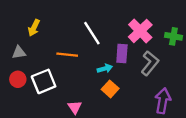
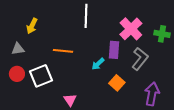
white line: (92, 33) -> (86, 16), moved, turned 35
cyan arrow: (105, 69) -> (98, 64), turned 152
orange square: (110, 89) -> (117, 83), moved

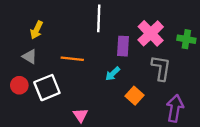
gray triangle: (18, 49) -> (30, 56), moved, turned 40
purple rectangle: (114, 50) -> (123, 46), moved
gray L-shape: (140, 59) -> (161, 68), turned -30

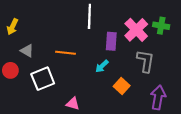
yellow arrow: (37, 30) -> (12, 27), moved
green cross: (186, 39) -> (161, 26), moved
red circle: (19, 85) -> (10, 70), moved
pink triangle: (80, 115) -> (73, 104), turned -40

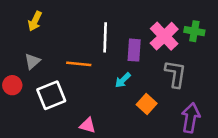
white line: (89, 16) -> (105, 37), moved
yellow arrow: (12, 27) -> (35, 21), moved
gray triangle: (27, 51) -> (32, 61), turned 48

